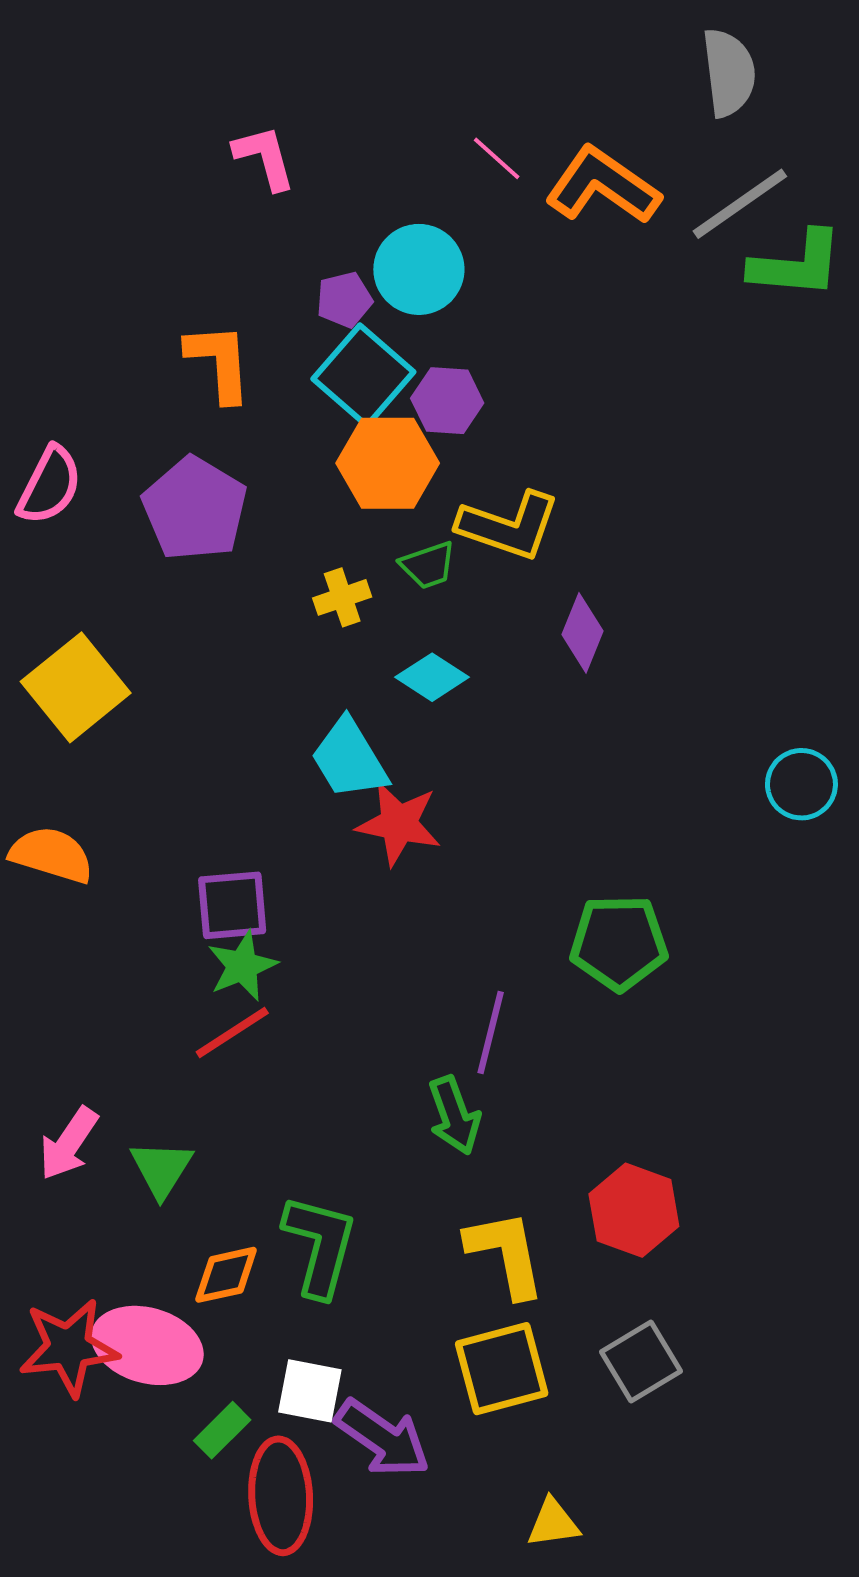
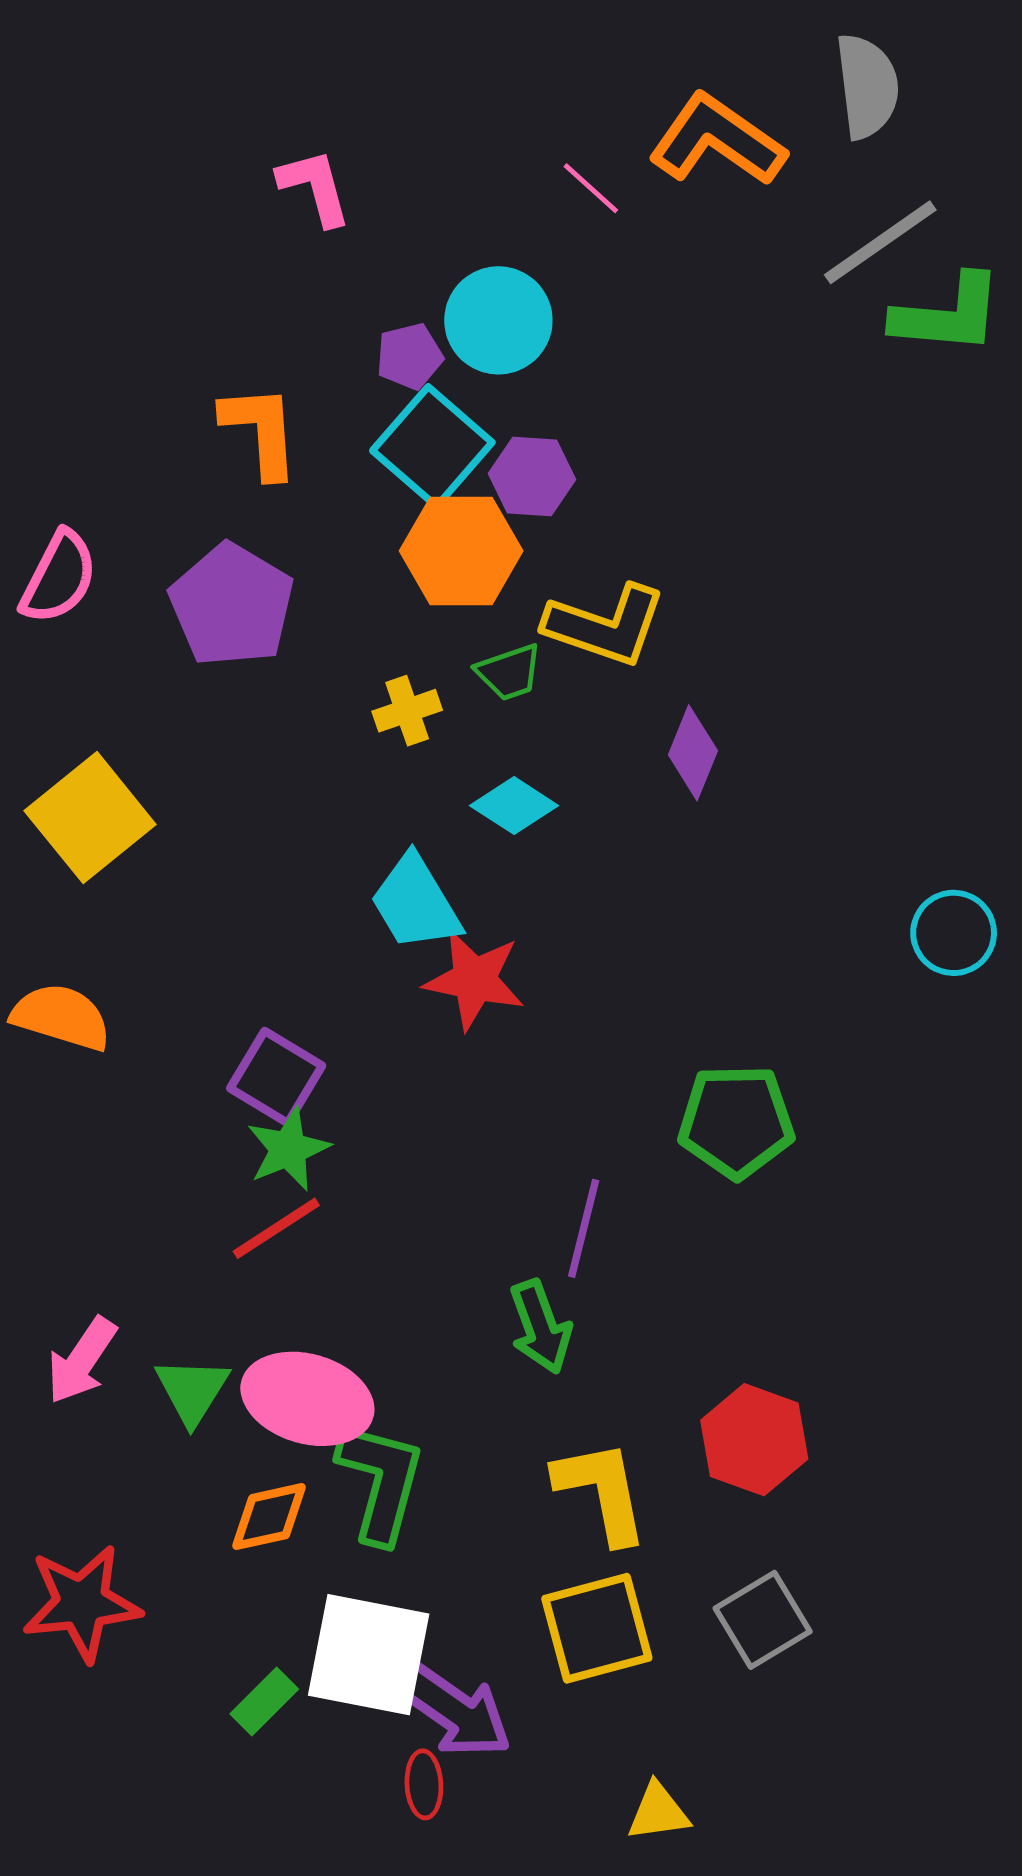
orange L-shape: (603, 186) -> (717, 140), moved
purple square: (232, 905) -> (276, 1077), turned 36
pink ellipse: (147, 1345) -> (307, 1399), moved
white square: (310, 1391) -> (369, 1655), size x1.6
red ellipse: (281, 1496) -> (424, 1784), moved, size x0.5

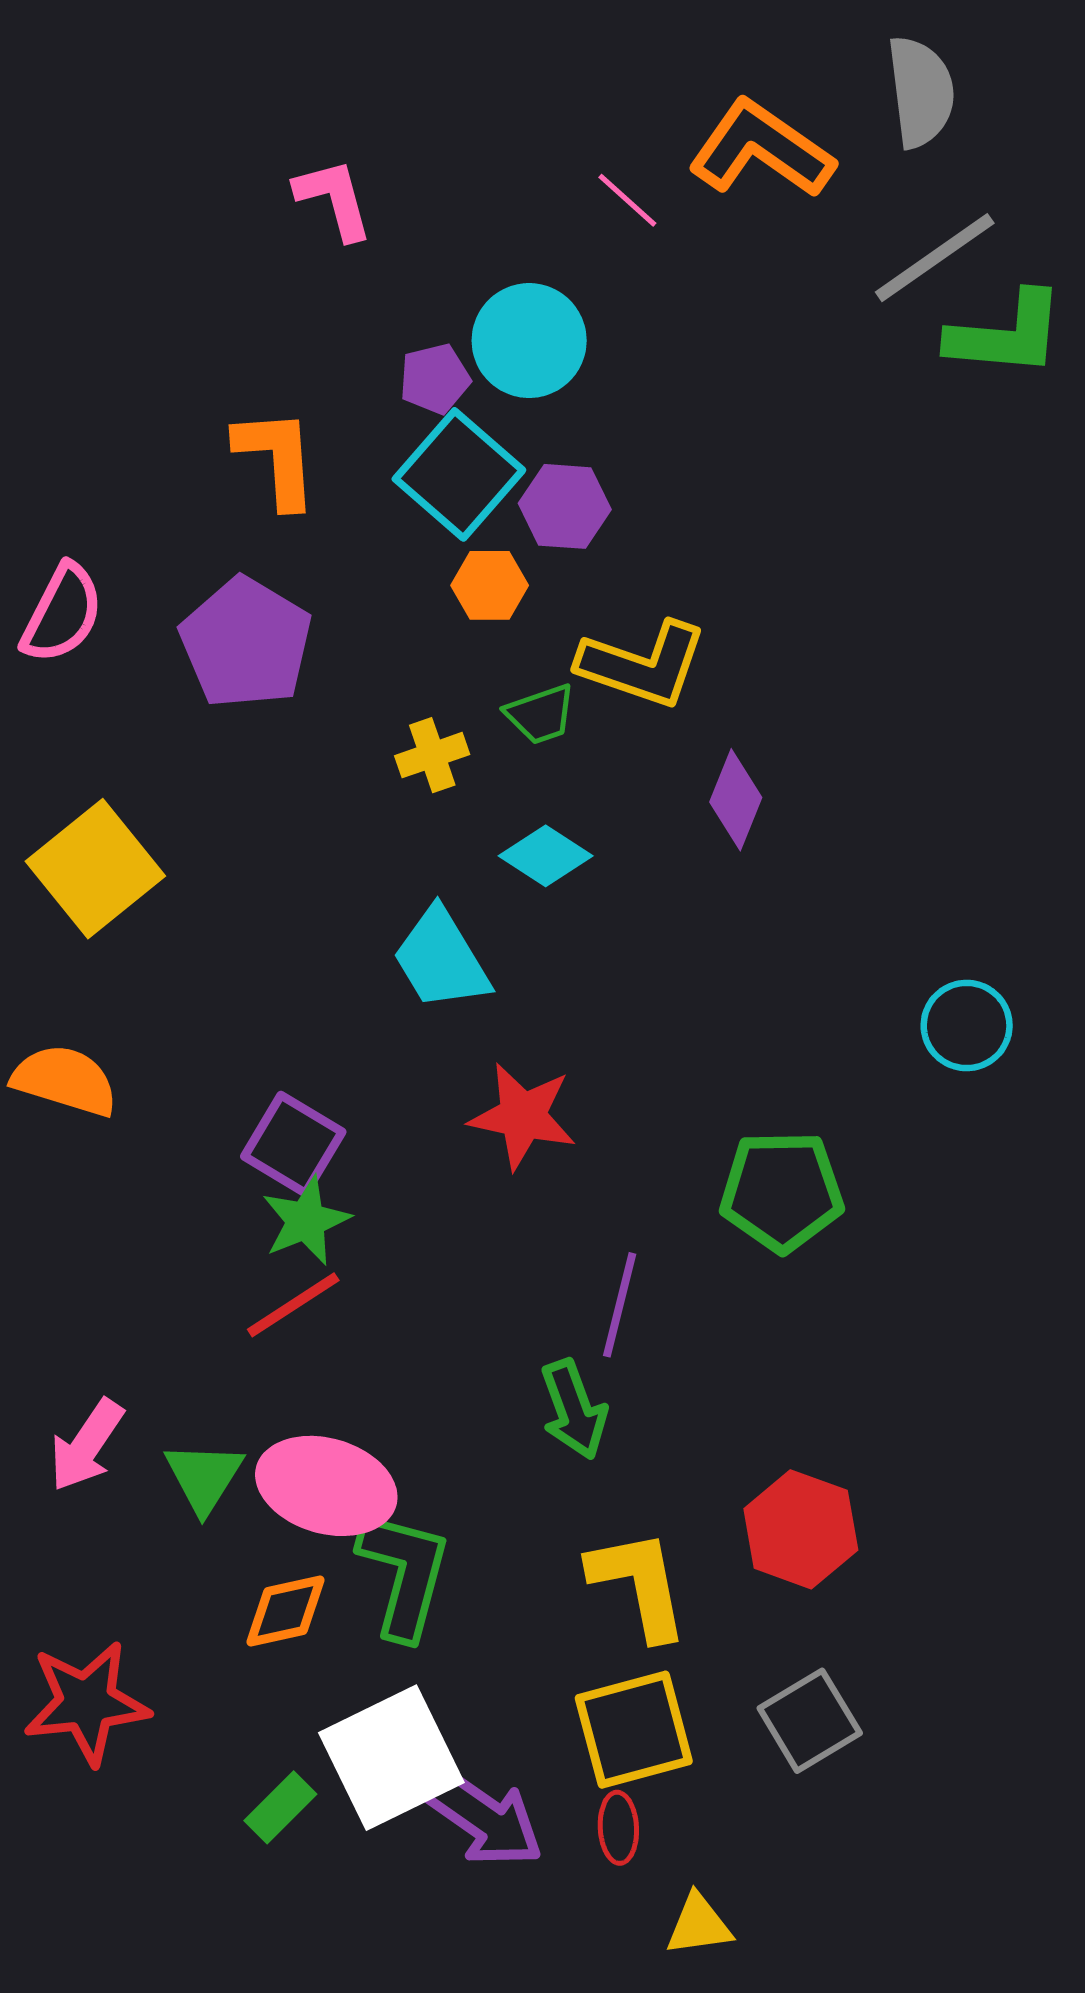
orange hexagon: (461, 551) -> (490, 585), size x0.6
cyan circle: (954, 933) -> (967, 1026), moved
red star: (474, 980) -> (523, 1116), moved
white square: (369, 1655) -> (391, 1758), turned -37
red ellipse: (424, 1784) -> (618, 1828), moved

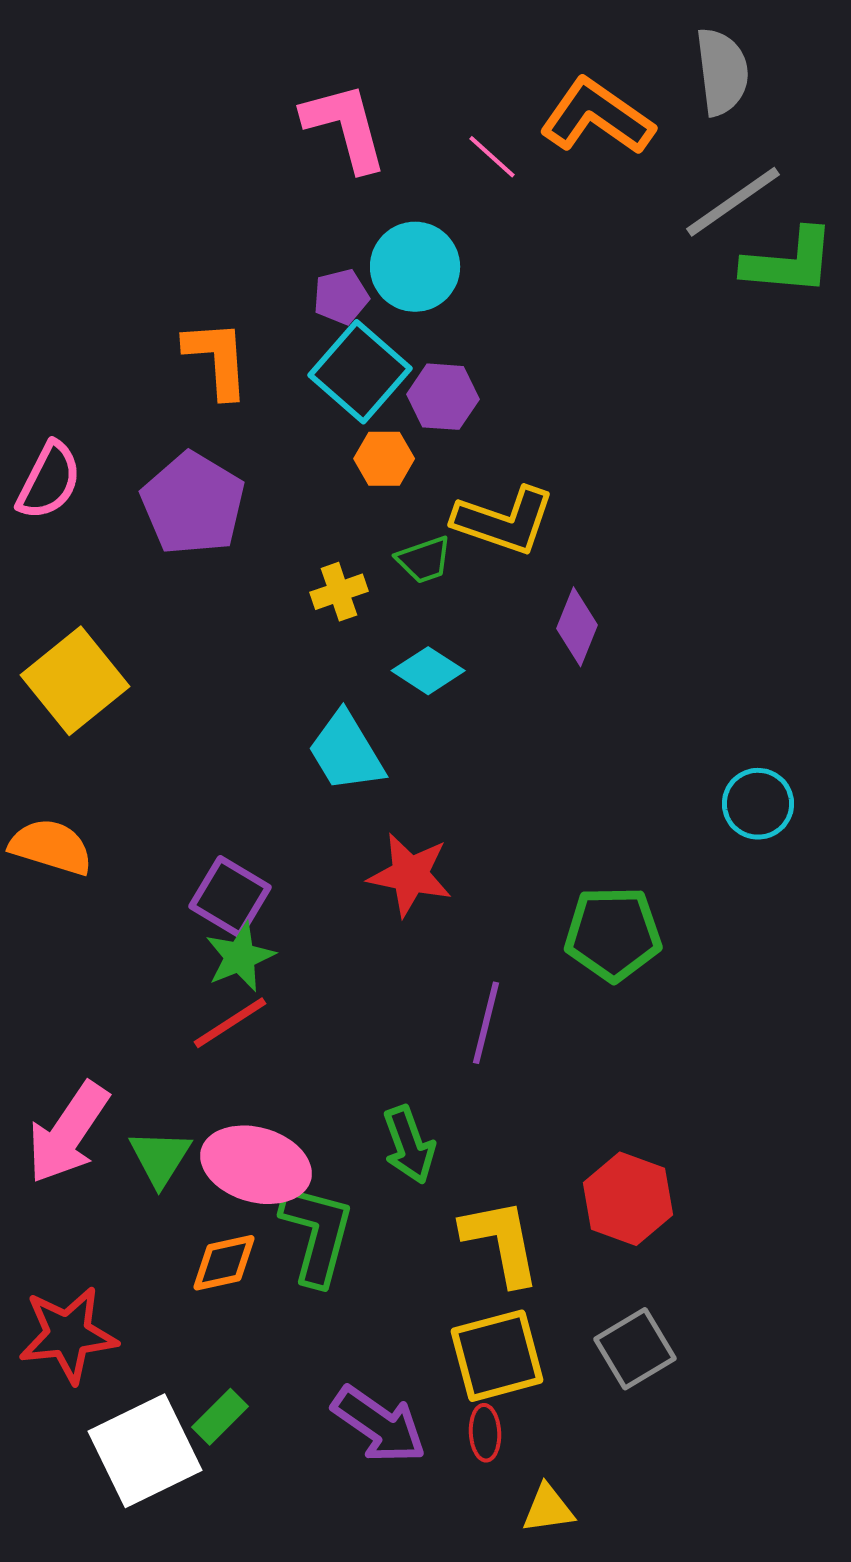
pink L-shape: (334, 199) -> (345, 127), moved, size x1.4
green arrow: (574, 1409) -> (409, 1145), moved
pink arrow: (87, 1445) -> (68, 1133), size x1.4
white square: (391, 1758) -> (145, 1451), moved

